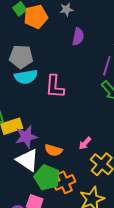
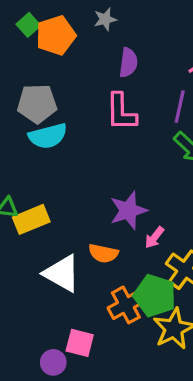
pink L-shape: (55, 87) -> (121, 112), moved
purple star: (26, 137) -> (128, 210), moved
green pentagon: (47, 177) -> (155, 296), moved

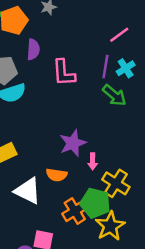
purple semicircle: (128, 63) -> (33, 49), moved
pink arrow: (154, 237) -> (93, 161), turned -35

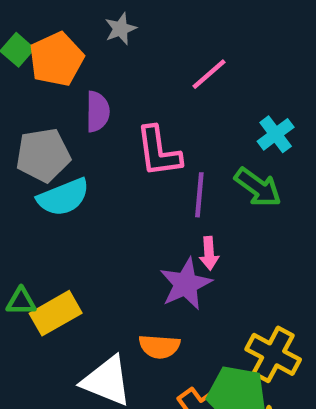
pink line: (119, 35) -> (209, 74), moved
purple line: (105, 67) -> (199, 195), moved
pink arrow: (93, 161) -> (209, 253), moved

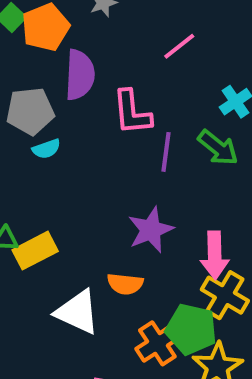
purple semicircle: (98, 112) -> (80, 75), size x1.4
cyan semicircle: (63, 197) -> (46, 149), size x0.6
pink arrow: (209, 253) -> (215, 255), moved, size x1.6

